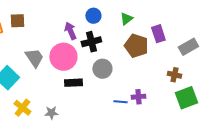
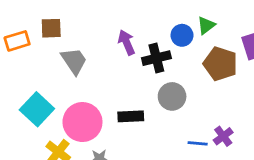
blue circle: (93, 16) -> (182, 35), moved
pink circle: (63, 57) -> (82, 122), moved
gray trapezoid: (34, 58) -> (74, 61), moved
purple cross: (138, 97) -> (223, 136), turned -32

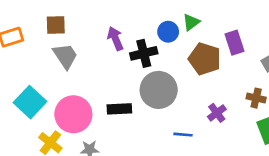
brown square: (51, 28) -> (56, 25), moved
gray circle: (172, 96) -> (159, 90), size x1.4
purple cross: (223, 136) -> (217, 113), moved

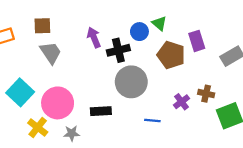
green triangle: (191, 22) -> (159, 23), turned -42
brown cross: (256, 98) -> (206, 94), moved
black rectangle: (119, 109) -> (101, 111), moved

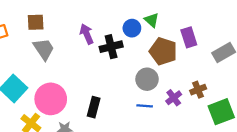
gray circle: (131, 82) -> (147, 79), moved, size x0.7
brown cross: (206, 94) -> (198, 90), turned -35
black rectangle: (101, 111) -> (94, 107), turned -72
blue line: (152, 120) -> (145, 106), moved

